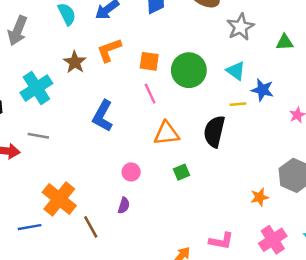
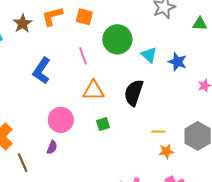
orange square: (149, 61) -> (84, 17), moved
cyan triangle: (236, 71) -> (149, 55), moved
yellow line: (238, 104) -> (158, 132), moved
pink circle: (131, 172) -> (61, 120), size x1.6

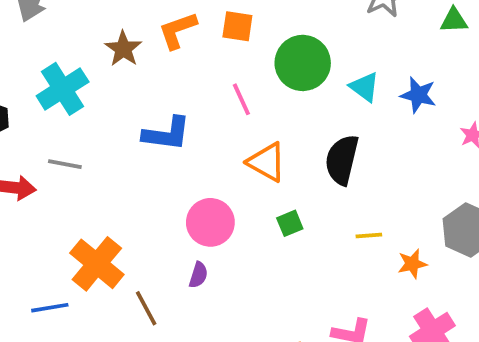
blue L-shape: (42, 71) -> (167, 134), turned -112
orange triangle: (94, 90) -> (267, 162), turned 35
yellow line: (158, 132) -> (369, 236), moved

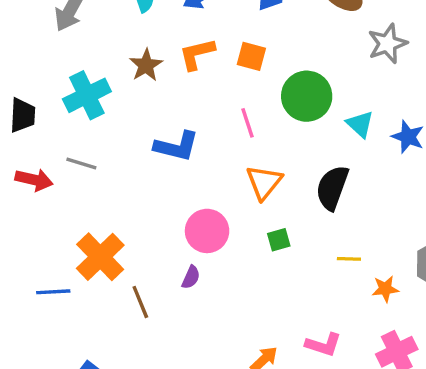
orange triangle: (267, 162) -> (264, 182), turned 33

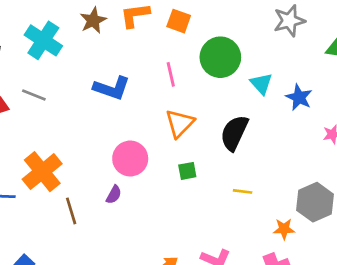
cyan cross: (87, 95) -> (43, 40), turned -36
orange star: (385, 289) -> (284, 229), moved

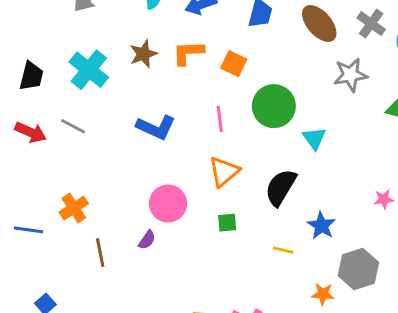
blue star: (299, 97) -> (321, 226), moved
orange cross: (42, 172) -> (74, 208), size x0.7

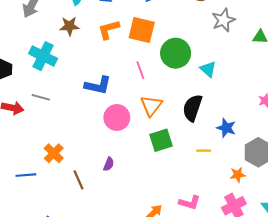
brown star: (143, 54) -> (69, 26), moved, turned 30
orange square: (234, 64) -> (142, 30), size x1.5
pink circle: (168, 204) -> (117, 117), moved
green square: (227, 223) -> (161, 140), size x1.6

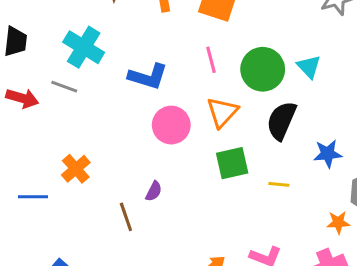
green circle: (176, 53) -> (263, 69), moved
cyan cross: (43, 56) -> (84, 47), moved
blue star: (226, 128) -> (328, 154), turned -30
yellow line: (204, 151) -> (279, 184), moved
brown line: (79, 180) -> (126, 217), moved

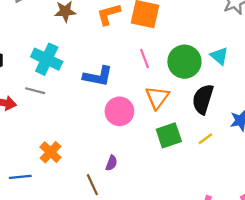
yellow line: (279, 184) -> (205, 139), moved, turned -35

